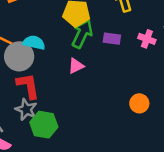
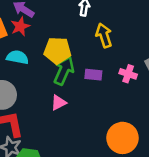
cyan semicircle: (34, 43) -> (17, 57), moved
orange circle: (139, 103) -> (123, 138), size x1.6

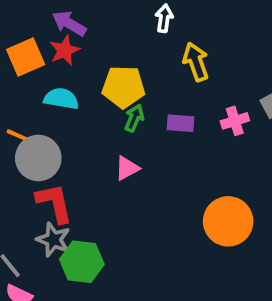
green arrow: (64, 71) -> (134, 118), size x0.6
pink cross: (128, 74) -> (235, 121), turned -35

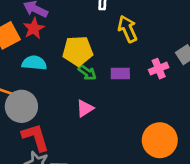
green arrow: (134, 118) -> (87, 72), turned 108

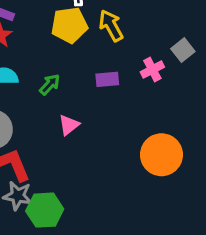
yellow pentagon: (78, 51) -> (69, 25), moved
green arrow: (87, 72) -> (50, 84), moved, turned -78

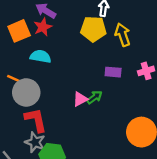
green arrow: (50, 84) -> (94, 97), moved

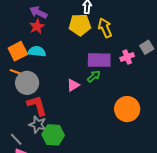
orange square: (19, 31) -> (18, 51), moved
purple rectangle: (113, 72) -> (99, 60), size x1.6
green arrow: (94, 97) -> (94, 76), moved

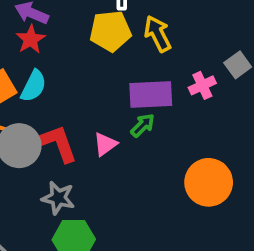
cyan semicircle: (37, 51) -> (34, 86), turned 114
red L-shape: (37, 105) -> (58, 143), moved
gray star: (38, 124) -> (58, 198), moved

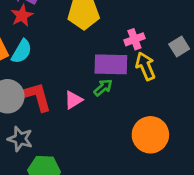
yellow arrow: (158, 34) -> (145, 66), moved
pink cross: (202, 85) -> (134, 39), moved
gray star: (58, 198) -> (20, 139), moved

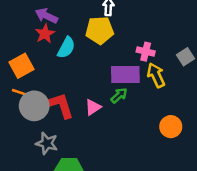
pink cross: (134, 39) -> (146, 52), turned 36
cyan semicircle: (22, 51) -> (66, 48), moved
orange circle: (150, 135) -> (171, 127), moved, size x0.7

